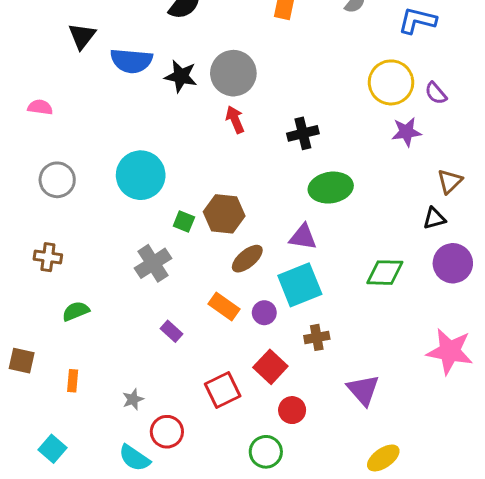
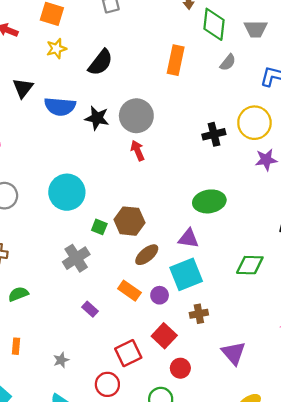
black cross: (303, 133) -> (214, 134), moved
red circle: (167, 432) -> (107, 384), moved

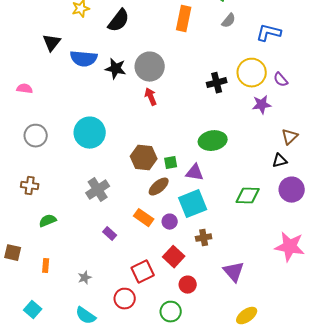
green square: (99, 227) -> (171, 163), moved, turned -32

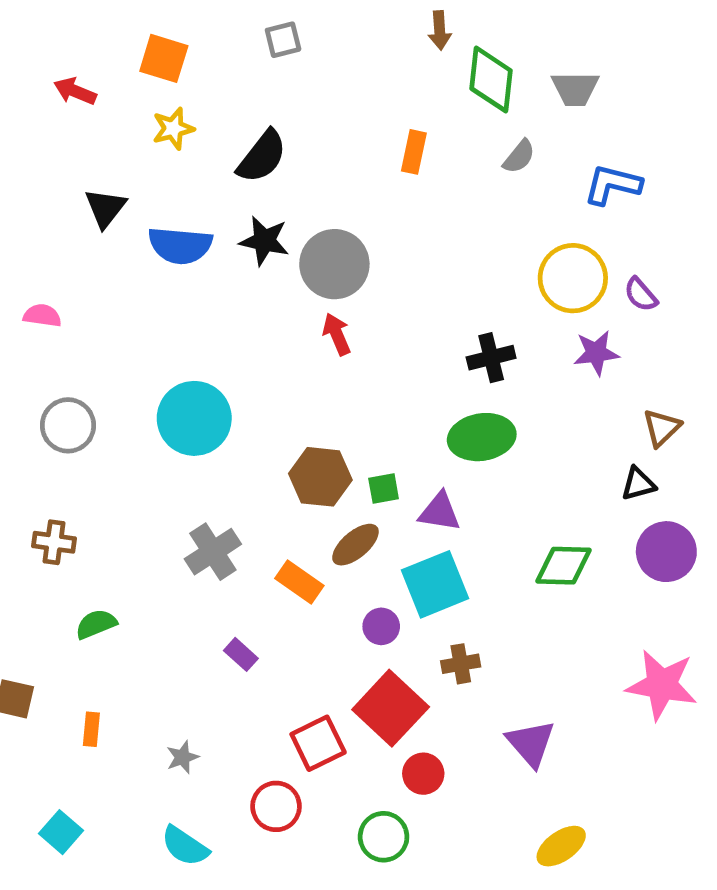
orange rectangle: (184, 19) -> (414, 152), size x0.7
black star: (116, 69) -> (264, 241), moved
black cross: (217, 83) -> (491, 358), moved
orange rectangle: (144, 218) -> (299, 582), moved
red square: (174, 257) -> (391, 708), size x1.4

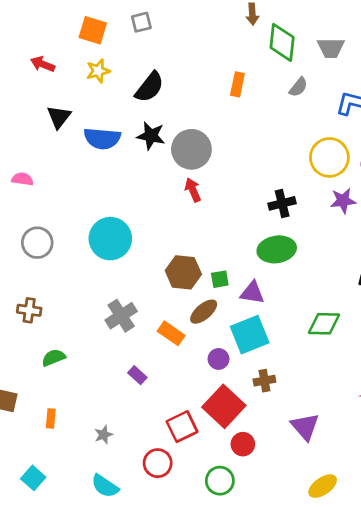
gray square: (283, 40) -> (141, 22), moved
red arrow: (75, 91) -> (43, 64), moved

